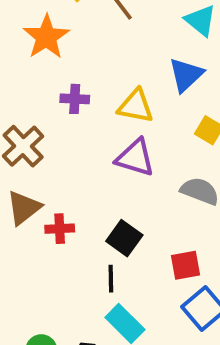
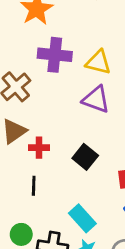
purple cross: (75, 99) -> (55, 55), size x1.6
black line: (111, 279) -> (34, 186), moved

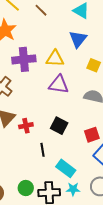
black line: (34, 186) -> (43, 150), moved

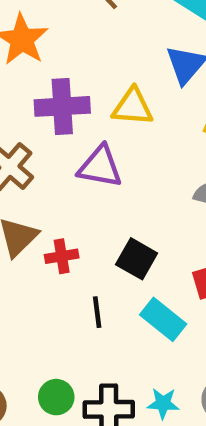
purple triangle: (59, 84) -> (100, 167), moved
cyan rectangle: (66, 168) -> (163, 319), moved

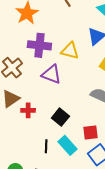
black line: (97, 312) -> (46, 146), moved

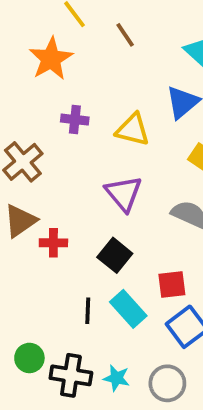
purple cross: (39, 45) -> (75, 120), size x0.6
purple triangle: (51, 74) -> (124, 193), moved, turned 30

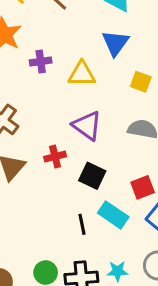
purple cross: (75, 120) -> (41, 61), moved
red cross: (53, 243) -> (55, 157), moved

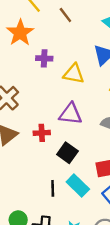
purple triangle: (87, 126) -> (71, 114), turned -40

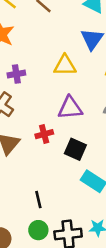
purple cross: (44, 58) -> (16, 74), moved
black line: (53, 188) -> (38, 200), moved

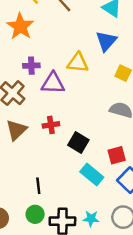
purple triangle: (70, 108) -> (53, 83), moved

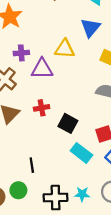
green circle: (35, 214) -> (18, 190), moved

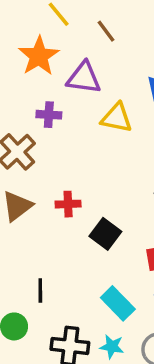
purple triangle: (42, 69) -> (84, 78), moved
cyan rectangle: (81, 153) -> (118, 303), moved

